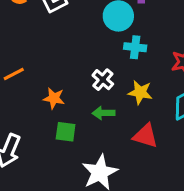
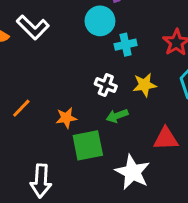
green square: (66, 132) -> (88, 145), size x1.5
red triangle: (145, 136) -> (166, 139), moved

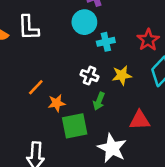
white L-shape: (33, 27) -> (28, 28), turned 44
orange line: (21, 108) -> (36, 87), moved
green arrow: (117, 116) -> (99, 101), turned -48

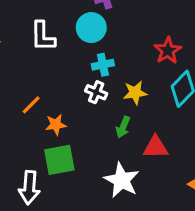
white L-shape: (28, 28) -> (43, 36), moved
cyan cross: (106, 42) -> (103, 65), moved
green arrow: (99, 101) -> (123, 127), moved
green square: (75, 126) -> (59, 160), moved

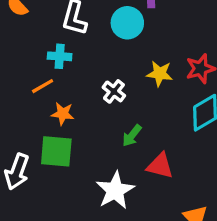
cyan cross: (103, 65) -> (60, 56), moved
yellow star: (135, 93) -> (160, 74), moved

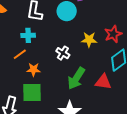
green arrow: (132, 136) -> (76, 78), size x1.6
red triangle: (160, 166) -> (103, 82), moved

